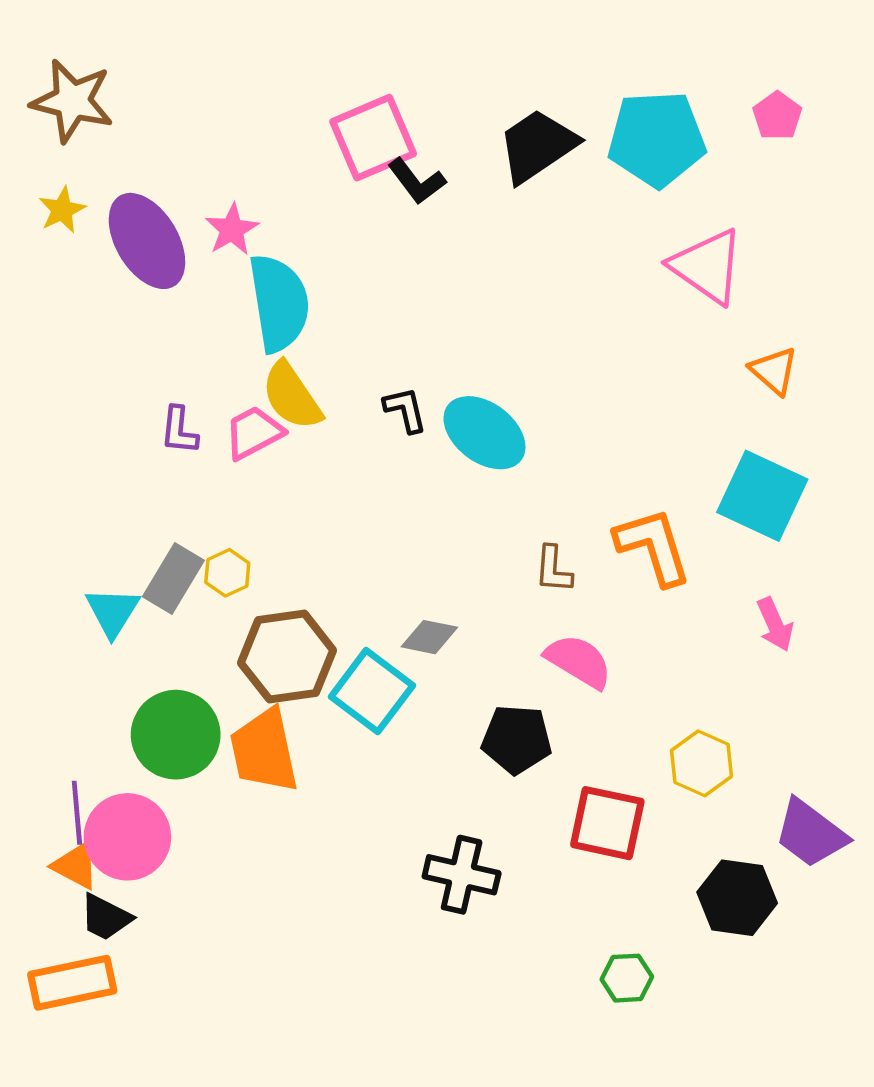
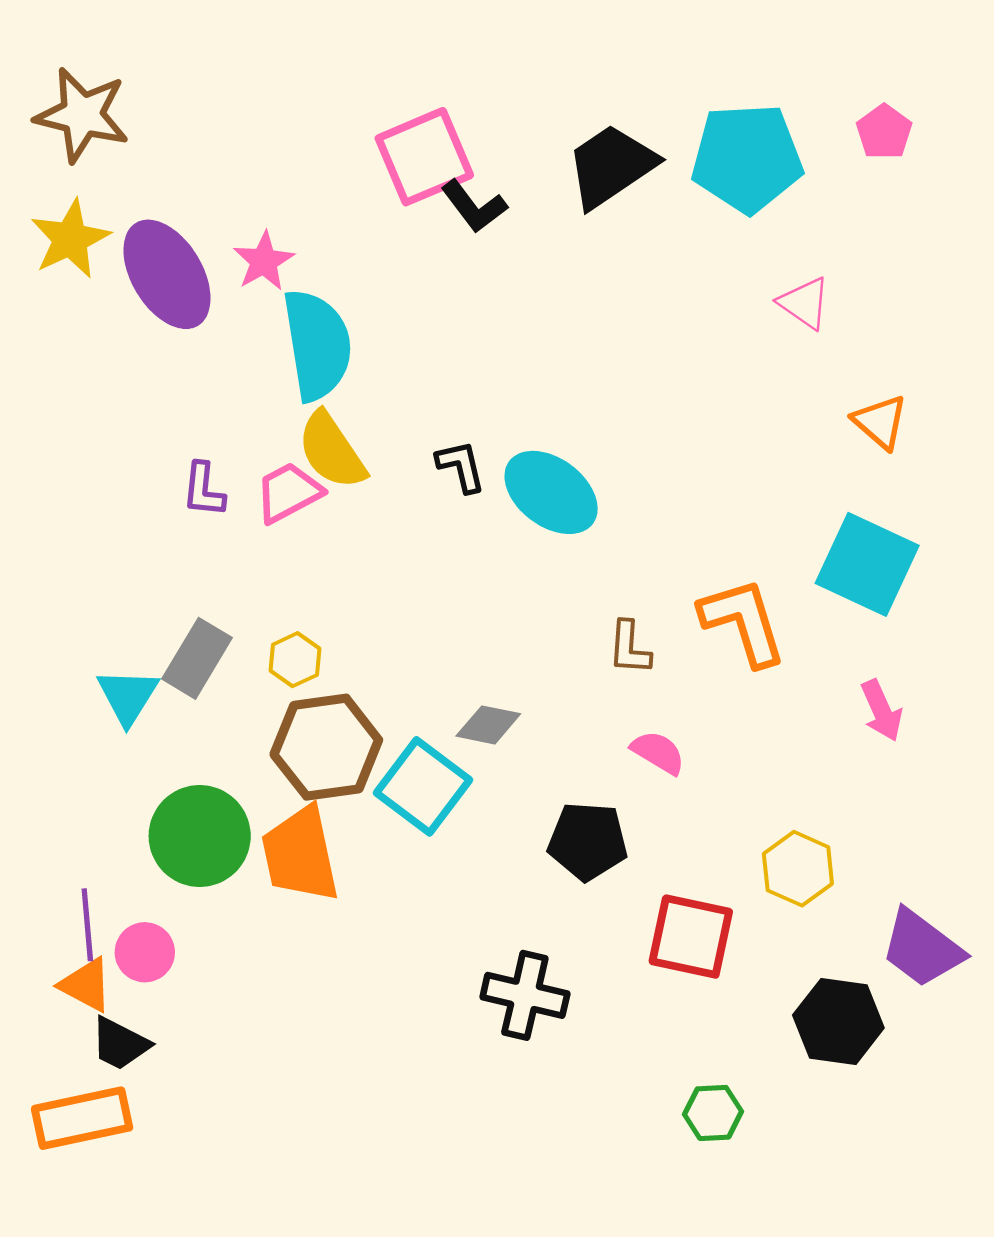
yellow star: (62, 210) -> (70, 239), size x1.5
pink triangle: (707, 266) -> (804, 303), size x0.6
yellow hexagon: (227, 573) -> (295, 660), moved
pink semicircle: (579, 661) -> (658, 752), size x0.7
pink circle: (127, 837) -> (145, 952), size x0.6

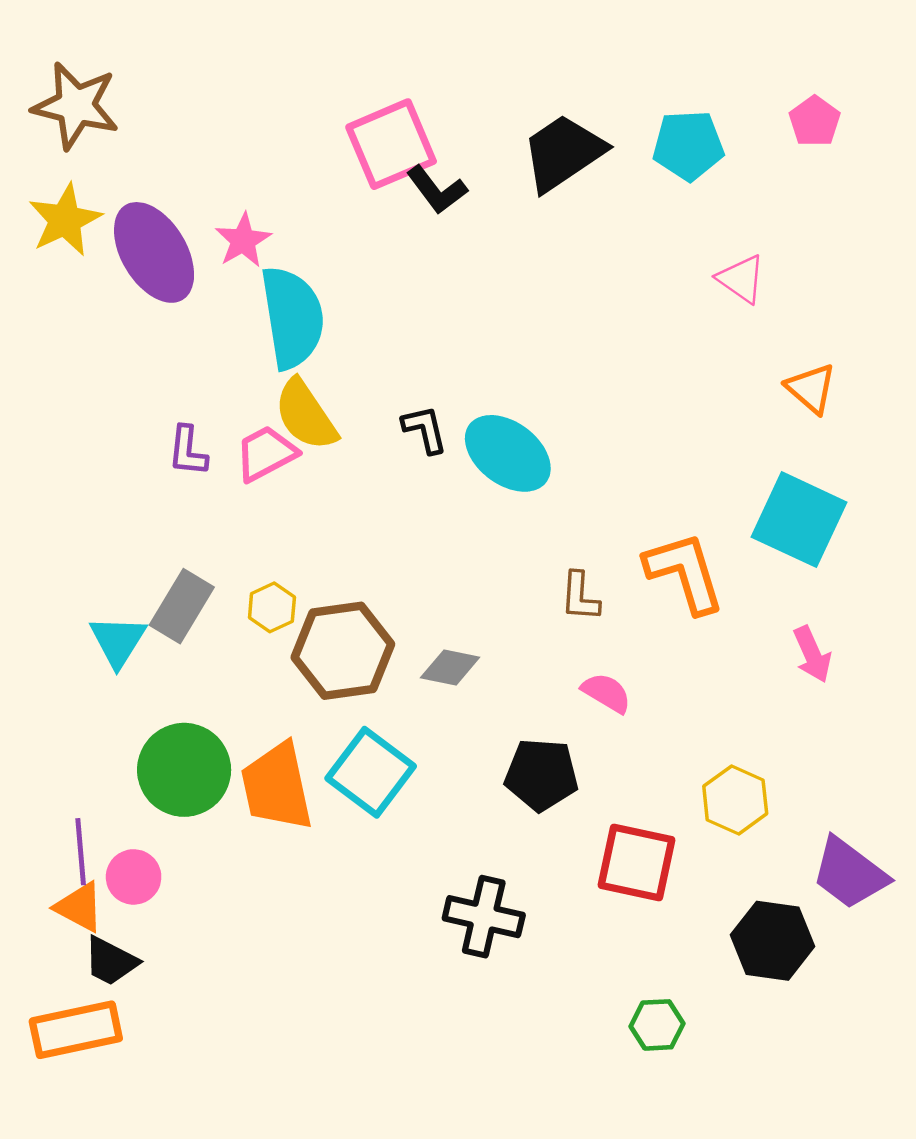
cyan pentagon: (747, 158) -> (688, 145), size x0.7
brown hexagon: (326, 747) -> (343, 651), moved
cyan square: (423, 786) -> (371, 772), moved

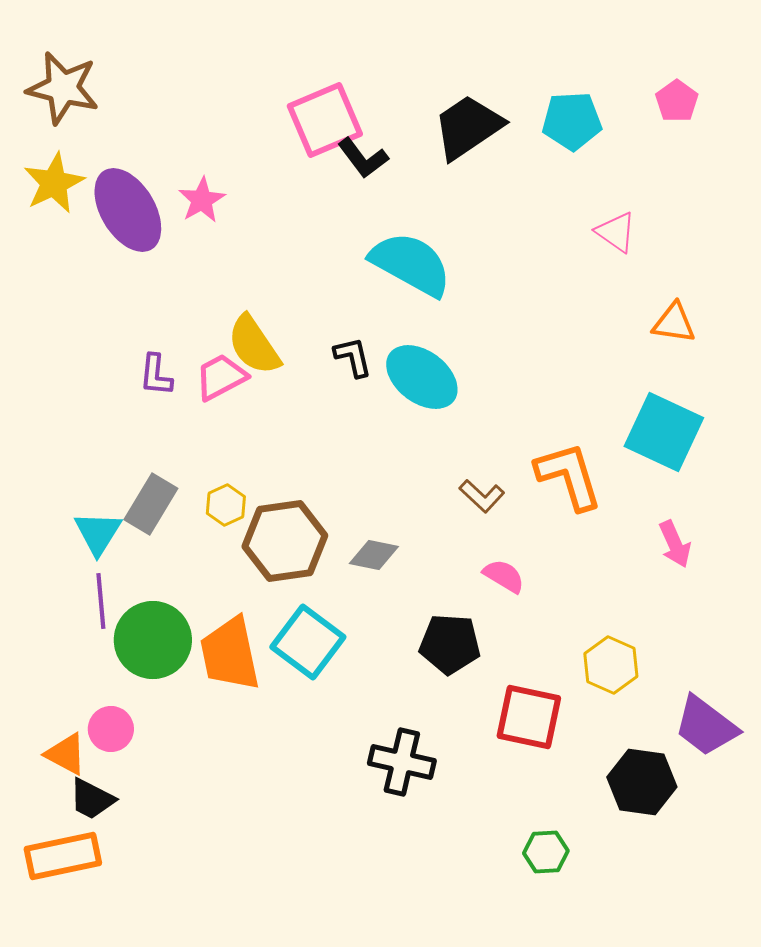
cyan semicircle: (292, 317) -> (411, 264), moved, turned -52
orange triangle: (811, 388) -> (674, 323), turned -33
brown L-shape: (580, 597) -> (482, 496), turned -51
purple line: (81, 852) -> (101, 601), moved

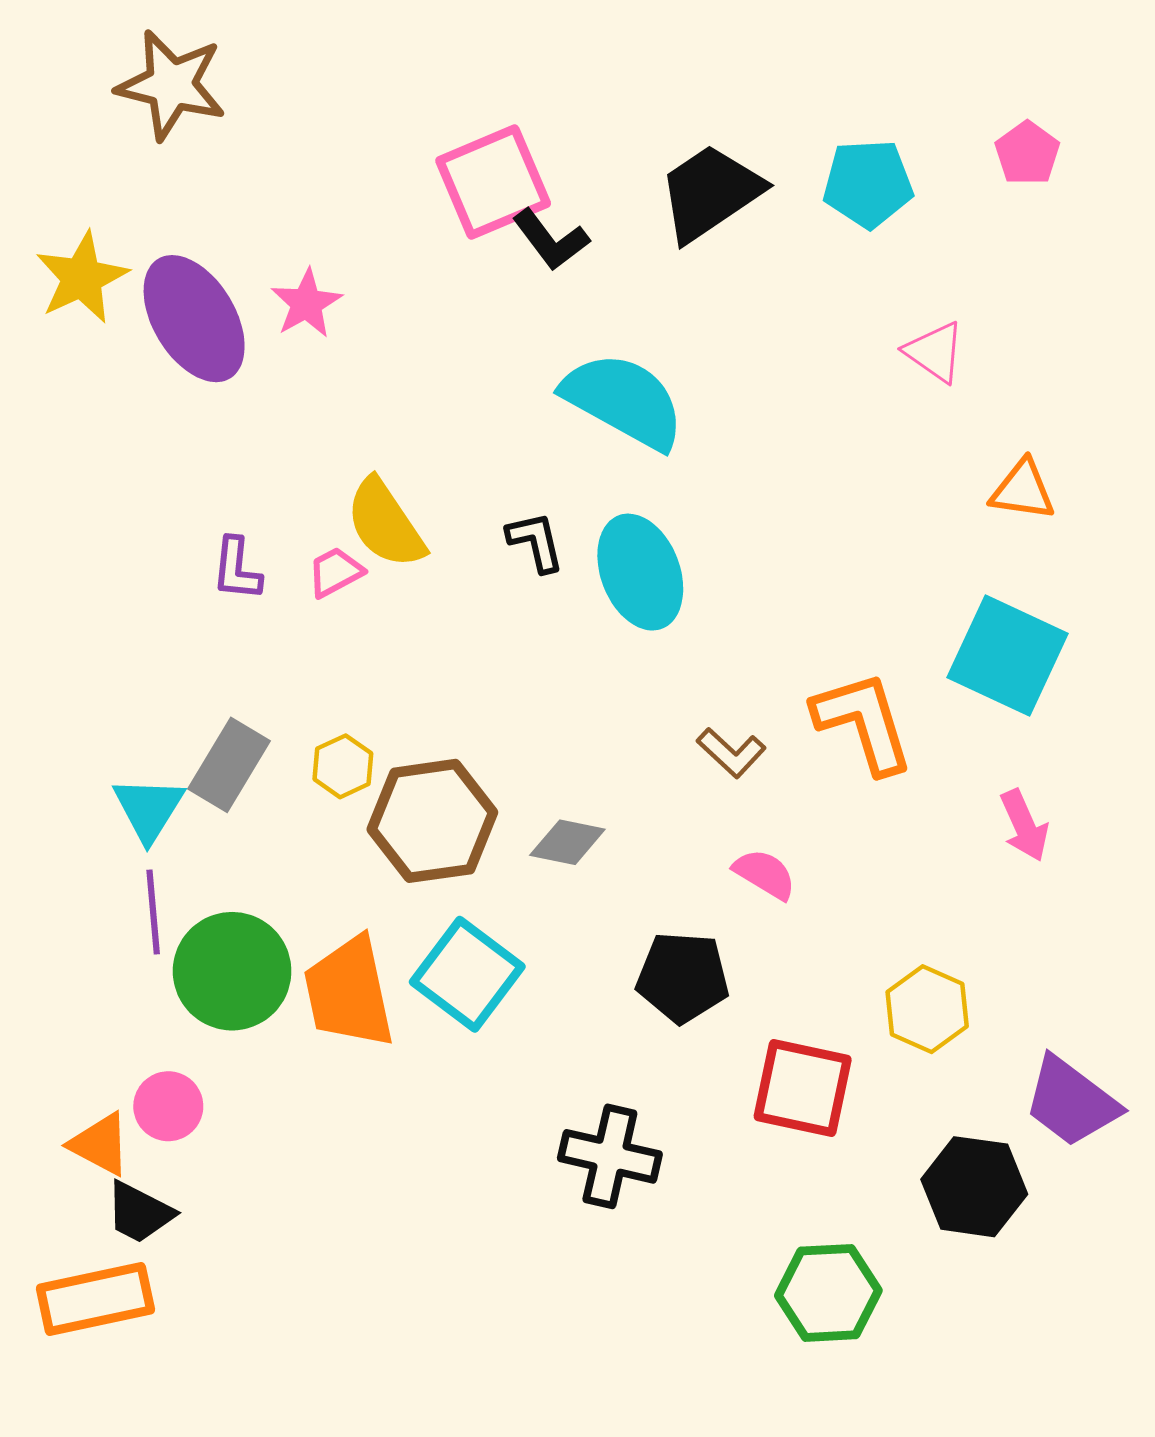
brown star: (63, 88) -> (171, 85), moved
pink trapezoid: (221, 377) -> (335, 572), size x0.7
cyan ellipse: (422, 377) -> (640, 572), turned 32
green hexagon: (546, 852) -> (828, 1293), size x1.5

